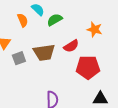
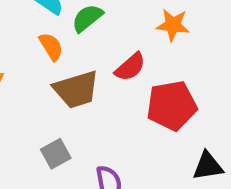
orange semicircle: (23, 20) -> (51, 47), moved
gray square: (19, 58) -> (56, 154), moved

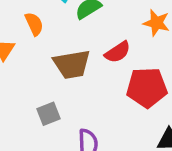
orange semicircle: (51, 47) -> (34, 24), moved

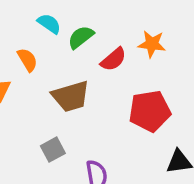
red semicircle: (118, 52) -> (113, 59), moved

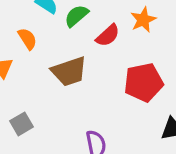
orange star: (152, 44) -> (143, 20), turned -30
gray square: (53, 150) -> (22, 124), moved

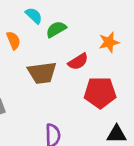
red semicircle: (108, 35) -> (78, 62), moved

